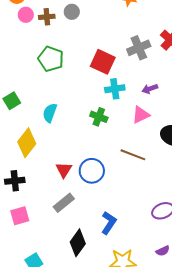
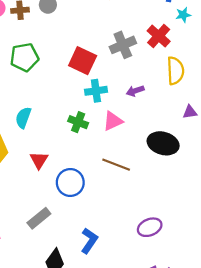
green pentagon: (51, 59) -> (24, 57), turned -30
pink triangle: (141, 115) -> (113, 121), moved
red triangle: (64, 170) -> (39, 160), moved

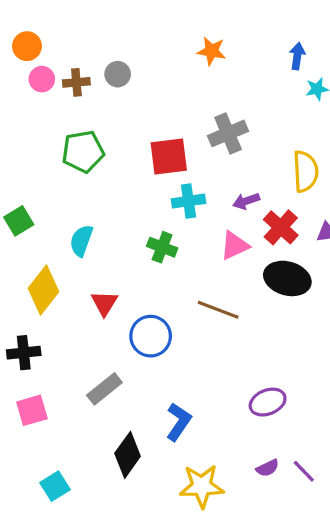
red cross: (159, 36) -> (281, 227), moved
red square: (83, 61) -> (169, 157), turned -32
pink triangle: (113, 121) -> (235, 246), moved

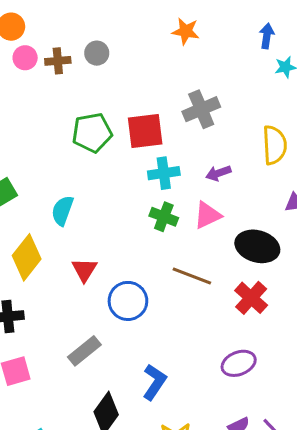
green pentagon: (83, 152) -> (92, 133), moved
red cross: (281, 227) -> (251, 298), moved
green cross: (162, 247) -> (164, 217), moved

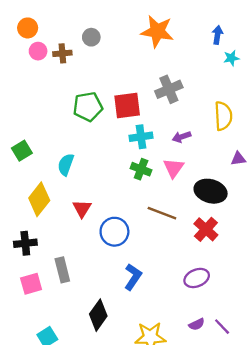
orange star: (186, 31) -> (157, 31), size x1.6
gray circle: (97, 53) -> (91, 37), moved
pink triangle: (207, 215) -> (173, 168), turned -30
gray rectangle: (84, 351) -> (62, 270), moved, turned -65
blue L-shape: (154, 382) -> (133, 277), moved

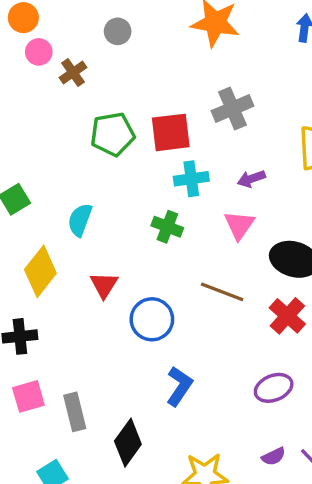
brown cross: (62, 53) -> (73, 72), moved, turned -30
green cross: (141, 169) -> (167, 227), moved
gray rectangle: (62, 270) -> (75, 412), moved

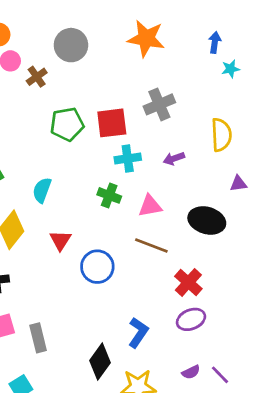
gray circle: (118, 31) -> (71, 45), size x1.6
pink triangle: (239, 225) -> (150, 206), moved, turned 45
red cross: (287, 316) -> (188, 282), moved
blue L-shape: (179, 386) -> (138, 333), moved
black diamond: (128, 443) -> (100, 362), moved

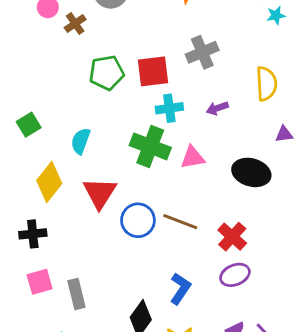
green cross: (109, 195) -> (150, 146), size x1.6
red triangle: (60, 240) -> (100, 193), size x1.5
brown line: (151, 246) -> (180, 222), moved

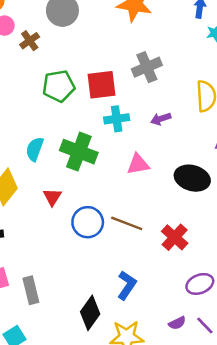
green cross: (150, 146) -> (79, 152), moved
red triangle: (100, 193) -> (52, 197), size x0.6
purple ellipse: (235, 275) -> (200, 284), moved

